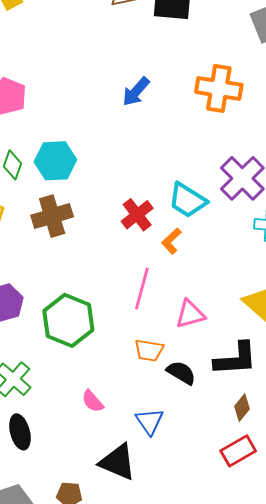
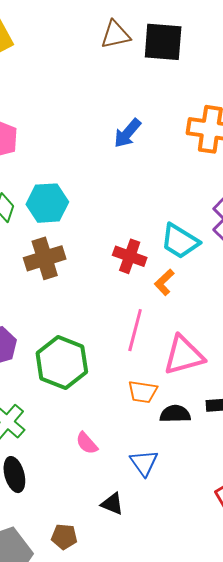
red cross: (137, 215) -> (130, 256), turned -32
pink triangle: (190, 314) -> (184, 355), size x1.4
black semicircle: (181, 373) -> (175, 414), turned -32
black triangle: (118, 462) -> (112, 504), size x0.6

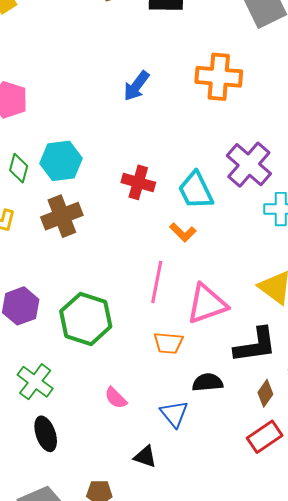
cyan trapezoid: (180, 241) -> (196, 190), turned 36
red cross: (130, 256) -> (138, 182), moved
orange L-shape: (164, 282) -> (183, 232), turned -88
black semicircle: (175, 414) -> (208, 382), moved

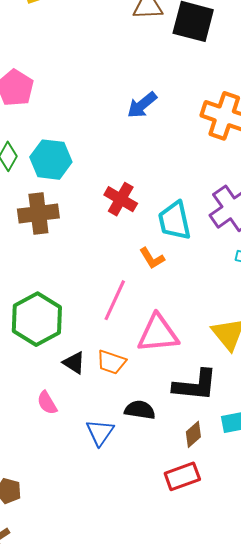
black triangle: (145, 457) -> (74, 363), moved

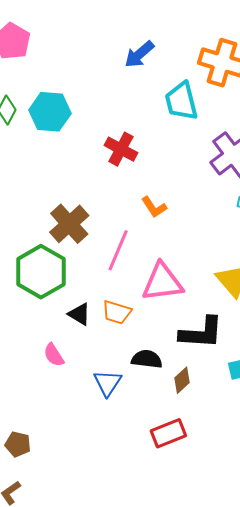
brown cross: (38, 213) -> (69, 224), moved, turned -33
cyan trapezoid: (175, 221) -> (181, 101), moved
brown diamond: (193, 434) -> (182, 380), moved
red rectangle: (182, 476) -> (168, 433), moved

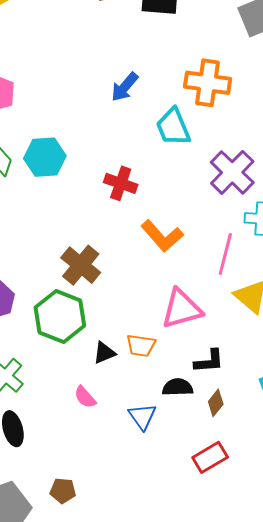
orange L-shape: (154, 207) -> (162, 236), size x1.6
pink line: (118, 250) -> (225, 254), moved
black triangle: (79, 314) -> (104, 353), turned -45
black L-shape: (201, 333) -> (209, 361), moved, size x0.7

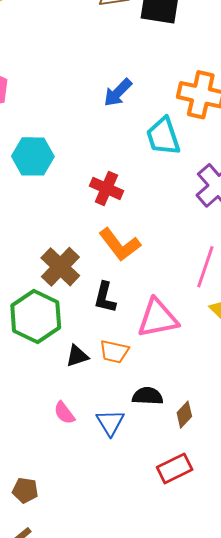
orange L-shape: (162, 236) -> (120, 245), moved
black L-shape: (209, 361) -> (105, 297), moved, turned 104
pink semicircle: (85, 397) -> (64, 413), moved

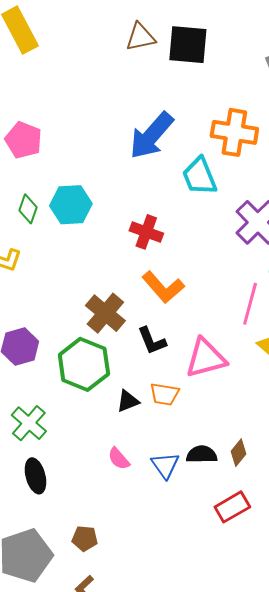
blue arrow: (118, 93) -> (151, 136), size x1.6
black L-shape: (105, 297) -> (152, 341), turned -32
black semicircle: (148, 396) -> (202, 454), moved

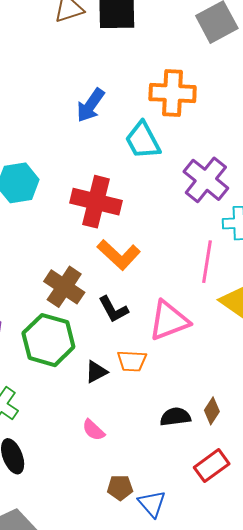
blue arrow: (151, 136) -> (90, 105), size x0.7
red cross: (146, 232) -> (96, 202), size x1.5
blue triangle: (165, 465) -> (152, 504), moved
brown pentagon: (85, 538) -> (120, 488), moved

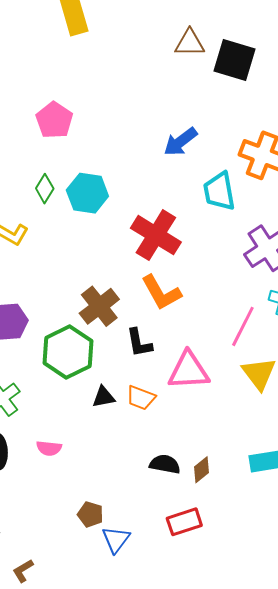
pink semicircle: (93, 430) -> (49, 448), moved, turned -55

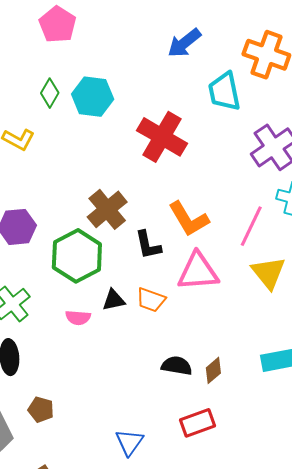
orange L-shape: (161, 293) -> (189, 219), moved
pink semicircle: (49, 448) -> (78, 318), moved
brown pentagon: (90, 514) -> (41, 410), moved

